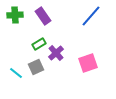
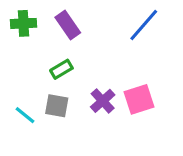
purple cross: (56, 53) -> (103, 101), moved
gray square: (36, 67) -> (57, 106), turned 35

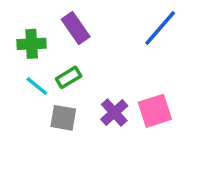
green cross: (23, 23) -> (32, 44), moved
cyan line: (25, 115) -> (37, 86), moved

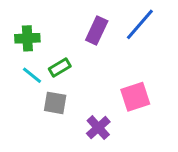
purple rectangle: (76, 28) -> (97, 31), moved, turned 60
purple cross: (114, 113) -> (98, 128), moved

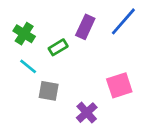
green cross: (27, 38) -> (24, 34), turned 35
green rectangle: (60, 68) -> (58, 47), moved

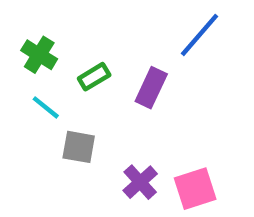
purple rectangle: (85, 27) -> (151, 88), moved
pink square: (119, 85) -> (195, 189), moved

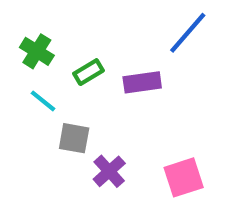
purple rectangle: (151, 88) -> (142, 82), turned 57
purple cross: (140, 182) -> (109, 171), moved

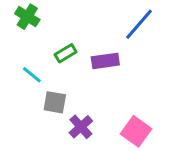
green cross: (37, 51) -> (27, 17), moved
pink square: (184, 177) -> (136, 131), turned -36

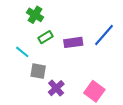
green cross: (27, 17) -> (35, 15), moved
blue line: (139, 24) -> (104, 35), moved

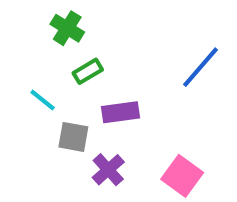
purple rectangle: (73, 42) -> (121, 112), moved

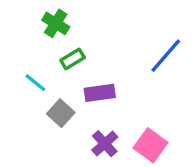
gray square: (73, 137) -> (61, 113), turned 32
purple cross: (108, 170) -> (105, 144), moved

